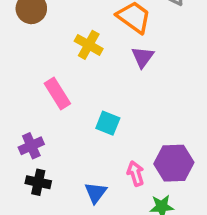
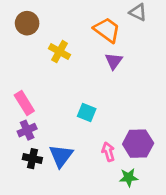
yellow cross: (89, 45) -> (60, 52), moved
pink rectangle: (57, 94) -> (24, 103), moved
blue triangle: (96, 193) -> (61, 156), moved, size x1.4

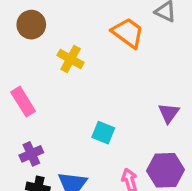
purple triangle: (114, 61) -> (169, 113), moved
pink rectangle: (24, 103) -> (23, 102), moved

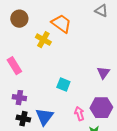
orange trapezoid: (128, 33) -> (61, 24), moved
purple cross: (31, 154) -> (19, 98), turned 32

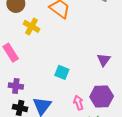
yellow cross: (43, 40) -> (32, 26), moved

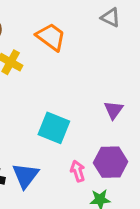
cyan square: (62, 72) -> (54, 128), size x1.5

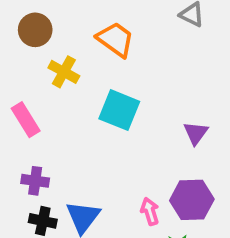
cyan square: (54, 128) -> (119, 110), moved

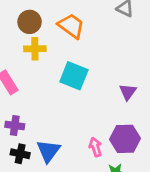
brown circle: (35, 30) -> (30, 22), moved
yellow cross: (64, 72) -> (35, 49), turned -30

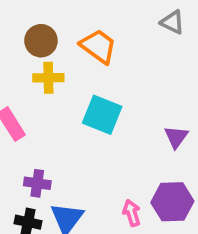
purple cross: (15, 125) -> (37, 183), moved

